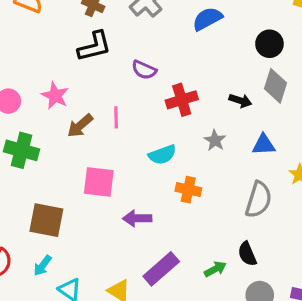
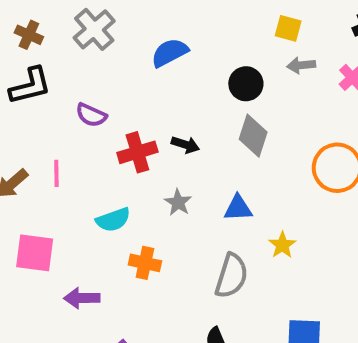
black arrow: (240, 101) -> (185, 145), moved

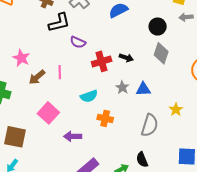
black L-shape: (30, 86) -> (59, 23), moved
blue triangle: (238, 208) -> (143, 89), moved
pink square: (35, 253) -> (48, 113), turned 35

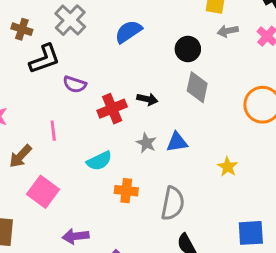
brown arrow: (37, 77) -> (20, 156), moved
gray semicircle: (150, 125) -> (173, 203), moved
purple arrow: (73, 136) -> (76, 236), moved

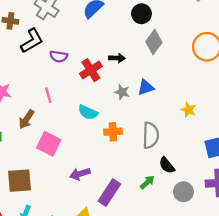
gray diamond: (197, 87) -> (154, 42), turned 35
cyan semicircle: (99, 161) -> (88, 112), turned 60
yellow star: (228, 167) -> (188, 110), moved

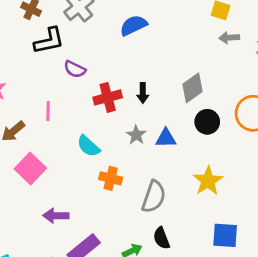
black circle: (141, 14) -> (207, 122), moved
black arrow: (117, 58) -> (143, 93), turned 70
yellow star: (188, 110) -> (208, 181), size x1.5

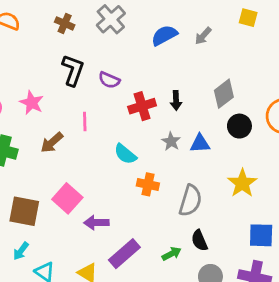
gray arrow: (229, 38) -> (203, 36), moved, turned -42
black L-shape: (49, 41) -> (73, 70), moved, turned -56
pink square: (30, 168) -> (67, 198), moved

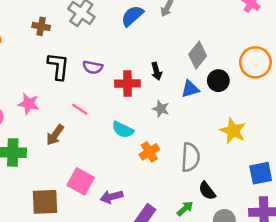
red cross: (142, 106) -> (127, 84), turned 30
pink line: (85, 121) -> (80, 109), turned -42
blue triangle: (200, 144) -> (190, 89), moved
orange cross: (148, 184) -> (149, 152), turned -30

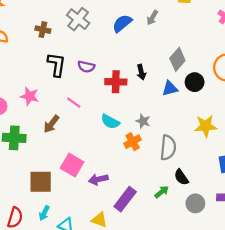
gray star: (161, 109) -> (143, 121), moved
yellow star: (233, 131) -> (206, 126), turned -30

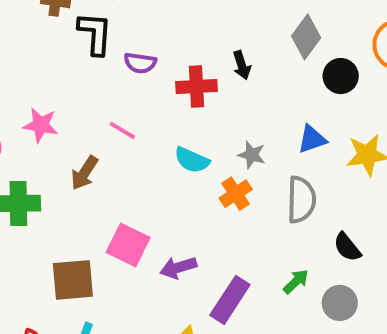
black L-shape: (57, 65) -> (95, 33), moved
blue triangle: (170, 88) -> (312, 139), moved
black semicircle: (181, 177) -> (347, 247), moved
gray circle: (195, 203) -> (340, 303), moved

